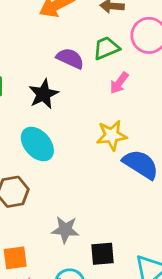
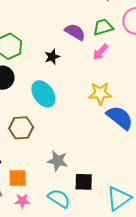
pink arrow: (119, 83) -> (100, 52), moved
black star: (43, 94) -> (52, 57), size x0.7

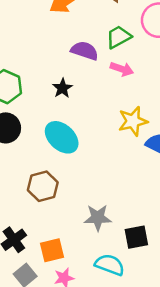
pink arrow: (100, 52) -> (122, 69), turned -102

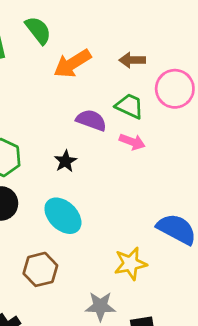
green trapezoid: (119, 37) -> (130, 106), turned 52
yellow star: (133, 121) -> (130, 264), moved

